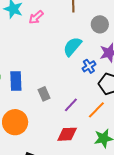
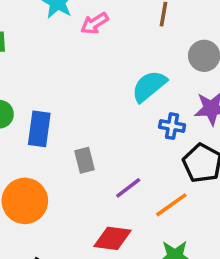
blue cross: (89, 66) -> (172, 126), turned 32

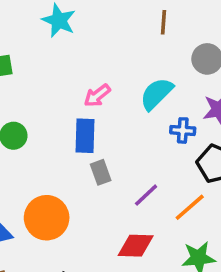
pink arrow: (94, 23) -> (97, 96), moved
blue rectangle: (39, 129) -> (85, 136), moved

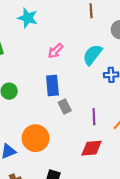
pink arrow: (97, 96) -> (55, 51), moved
purple line: (146, 195) -> (94, 117), turned -42

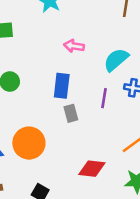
pink arrow: (55, 51) -> (74, 46), turned 42
purple line: (94, 117) -> (104, 98), moved

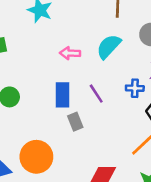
cyan semicircle: (116, 60) -> (109, 46), moved
purple line: (104, 98) -> (96, 94), moved, turned -36

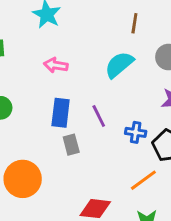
pink arrow: (70, 53) -> (56, 65), moved
blue cross: (135, 88) -> (136, 132), moved

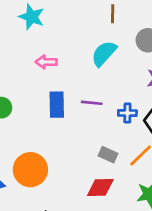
purple line: (99, 116) -> (92, 103), turned -50
gray rectangle: (71, 145) -> (108, 155), moved, turned -42

